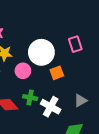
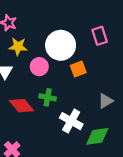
white cross: (51, 107) -> (71, 121), moved

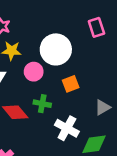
pink rectangle: (100, 36) -> (96, 27), moved
orange square: (78, 69) -> (71, 84), moved

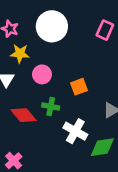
pink rectangle: (96, 27) -> (105, 30), turned 42
white circle: (56, 49) -> (52, 26), moved

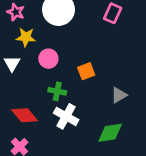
red diamond: (24, 115) -> (25, 115), moved
white cross: (75, 131) -> (66, 116), moved

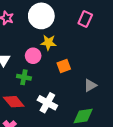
yellow star: (26, 37) -> (48, 42), moved
green cross: (57, 91) -> (24, 77), moved

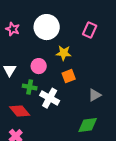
yellow star: (48, 42) -> (64, 53), moved
white cross: (47, 103) -> (50, 98), moved

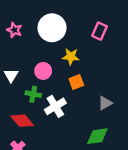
white cross: (50, 98) -> (55, 106), turned 30

